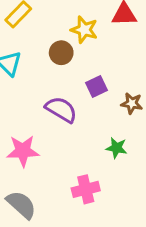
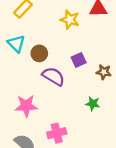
brown circle: (61, 53) -> (39, 53), moved
pink cross: (86, 189) -> (57, 133), moved

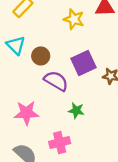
purple square: (79, 60) -> (83, 63), size x1.5
green star: (93, 104) -> (76, 111), moved

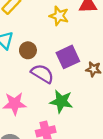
green star: (76, 111) -> (61, 101), size x1.5

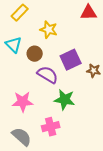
yellow star: (59, 16) -> (49, 30), moved

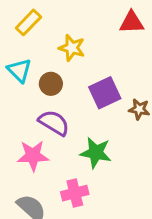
purple semicircle: (48, 75) -> (54, 123), moved

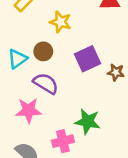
cyan triangle: (19, 70) -> (17, 59), moved, turned 40
green star: (96, 153) -> (88, 122), moved

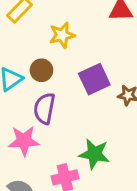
yellow star: (60, 22) -> (62, 35), turned -30
purple semicircle: (46, 83) -> (44, 108), turned -110

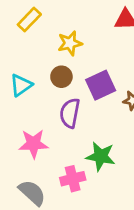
brown circle: (41, 70) -> (61, 77), moved
purple semicircle: (44, 108) -> (70, 113), moved

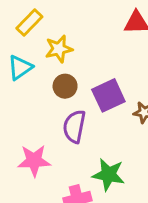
yellow star: (70, 43) -> (59, 49), moved
cyan triangle: (21, 85) -> (20, 68), moved

